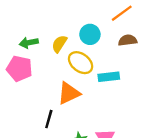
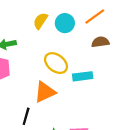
cyan circle: (90, 34) -> (65, 23), moved
yellow semicircle: (59, 44) -> (40, 21), moved

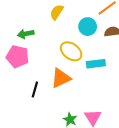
cyan circle: (65, 23) -> (88, 27), moved
black line: (26, 116) -> (35, 90), moved

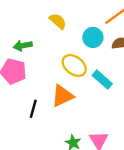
yellow semicircle: (57, 12) -> (58, 21), turned 98
cyan rectangle: (96, 64) -> (102, 80), turned 48

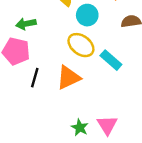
cyan circle: (93, 37) -> (87, 15), moved
black line: (33, 109) -> (35, 78), moved

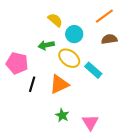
green arrow: (26, 24) -> (46, 45), moved
green star: (80, 128) -> (62, 115), moved

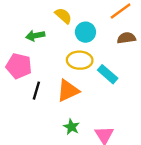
green arrow: (46, 45) -> (35, 36), moved
yellow ellipse: (69, 58) -> (80, 60), turned -35

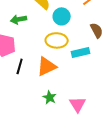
brown semicircle: (126, 38) -> (97, 30), moved, turned 70
cyan rectangle: (108, 74) -> (81, 52), turned -54

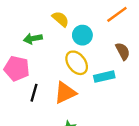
yellow ellipse: (57, 40) -> (77, 63), turned 50

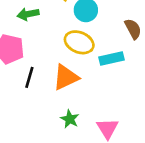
yellow ellipse: (77, 63) -> (79, 42), turned -30

